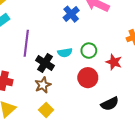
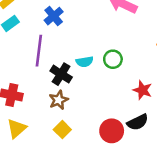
blue cross: (71, 14) -> (54, 16), moved
red star: (114, 62) -> (143, 90), moved
red circle: (88, 78) -> (112, 131), moved

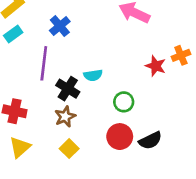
green circle: (113, 59) -> (124, 102), moved
red star: (143, 90) -> (156, 66), moved
red circle: (112, 131) -> (120, 137), moved

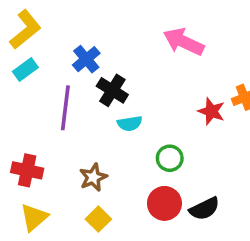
black cross: (68, 89) -> (112, 90), moved

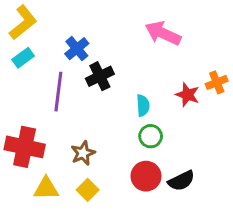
black cross: (112, 90) -> (100, 76), turned 32
cyan semicircle: (130, 123) -> (143, 105), moved, turned -85
red cross: (27, 170) -> (25, 147), size x1.4
yellow triangle: (34, 217) -> (46, 188), moved, turned 40

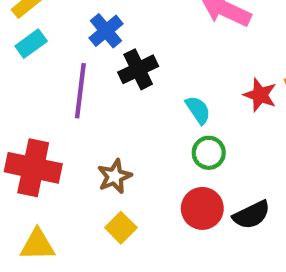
cyan semicircle: (143, 105) -> (198, 110), turned -30
yellow triangle: (46, 188) -> (38, 245), moved

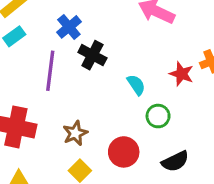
black cross: (138, 69) -> (92, 55), turned -36
green circle: (209, 153) -> (158, 116), moved
red circle: (202, 208) -> (124, 152), moved

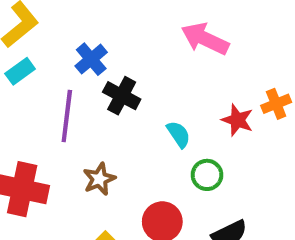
brown star: (75, 133) -> (99, 179), moved

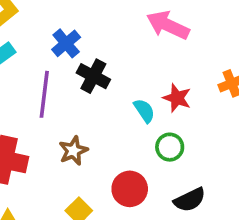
red star: (237, 120) -> (177, 98), moved

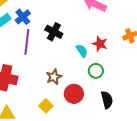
blue cross: (66, 43) -> (23, 17), moved
brown star: (73, 151) -> (54, 77), moved
black semicircle: (190, 200) -> (107, 100), turned -78

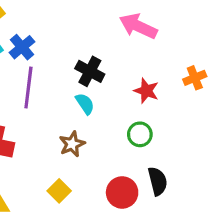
black cross: (54, 32) -> (90, 71), moved
cyan semicircle: (82, 51) -> (85, 104), moved
red circle: (74, 94) -> (122, 192), moved

